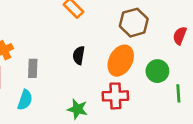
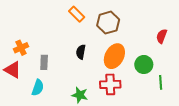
brown hexagon: (134, 23) -> (108, 23), moved

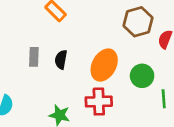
brown hexagon: (108, 23) -> (138, 22), moved
gray rectangle: (44, 62) -> (34, 57), moved

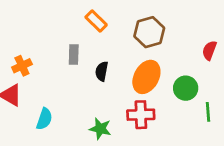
brown hexagon: (138, 22) -> (149, 32), moved
gray rectangle: (34, 57) -> (74, 55), moved

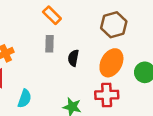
orange rectangle: (96, 21) -> (52, 15), moved

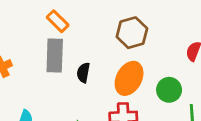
gray rectangle: (50, 44) -> (55, 56), size x1.6

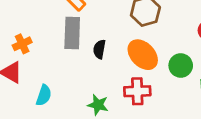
orange ellipse: (129, 78) -> (143, 55), turned -72

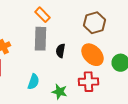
cyan semicircle: (44, 95) -> (34, 82), moved

